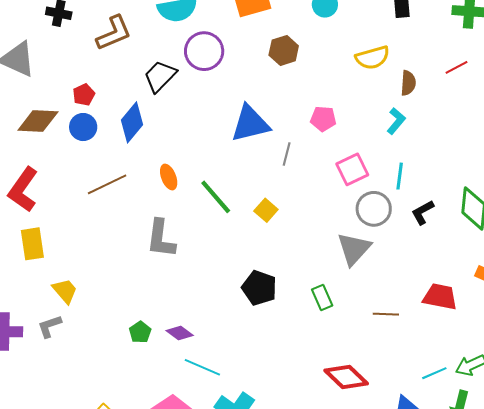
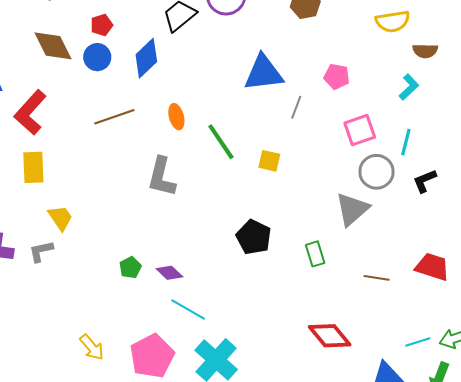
brown semicircle: (408, 83) -> (425, 51), turned 80
brown diamond: (38, 121) -> (53, 46), turned 54
yellow square: (266, 210) -> (269, 161), turned -35

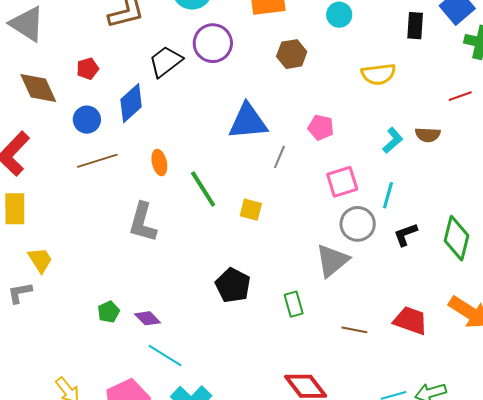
brown semicircle: (425, 51) -> (428, 135), moved
blue circle: (97, 57) -> (87, 120), moved

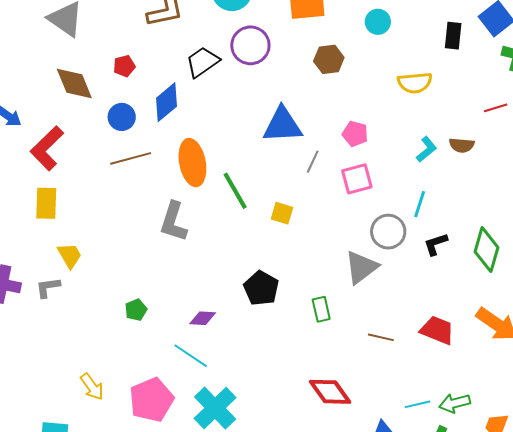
orange ellipse: (159, 162) -> (192, 163), size x1.8
pink square: (342, 182) -> (357, 179), moved
purple diamond: (147, 318) -> (203, 318), moved, turned -44

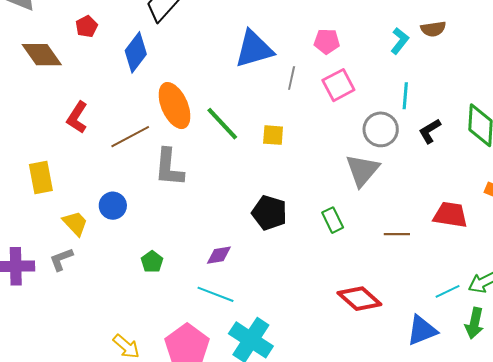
blue circle: (122, 117) -> (113, 206), moved
red L-shape: (47, 148) -> (77, 117), moved, size x0.7
brown line: (131, 158) -> (130, 137), moved

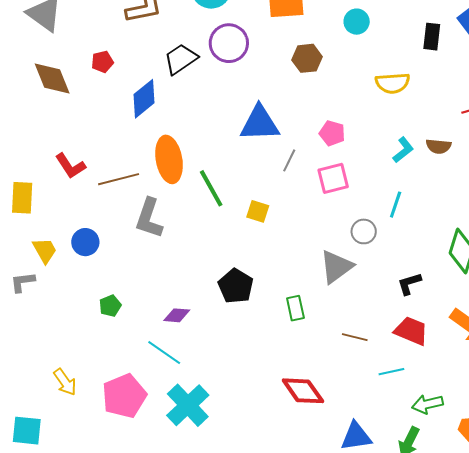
red L-shape: (77, 117) -> (70, 166), moved, turned -80
gray circle: (381, 129) -> (364, 231), size x0.7
black L-shape: (430, 131) -> (409, 284), moved
cyan line: (448, 291) -> (391, 372), moved

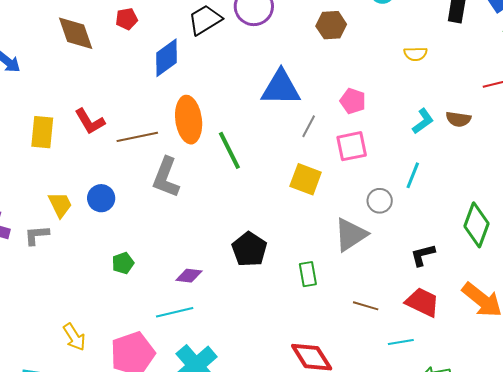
yellow semicircle: (393, 83) -> (416, 54), size x0.7
yellow rectangle: (22, 198) -> (42, 132), moved
yellow square: (258, 211) -> (306, 179), moved, size x1.4
cyan line: (164, 353) -> (175, 312), turned -51

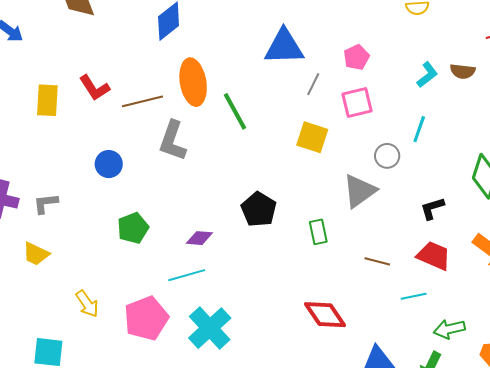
pink pentagon: (353, 101) -> (356, 57), turned 30
yellow trapezoid: (60, 205) -> (36, 254), moved, turned 144
green pentagon: (123, 263) -> (133, 228), size x1.4

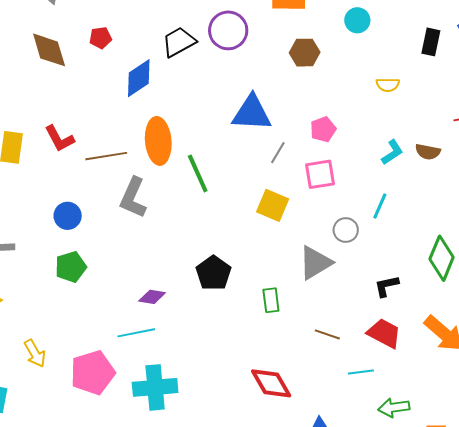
green pentagon: (133, 228) -> (71, 267), moved
cyan cross: (210, 328) -> (155, 387), turned 33

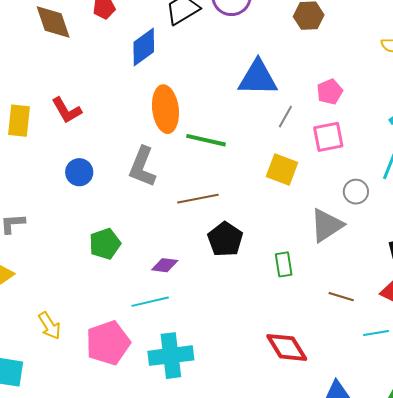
brown line: (106, 156) -> (198, 199), moved
green line: (198, 173) -> (206, 140), turned -51
blue circle: (68, 216) -> (79, 172), moved
green pentagon: (71, 267) -> (105, 244), moved

